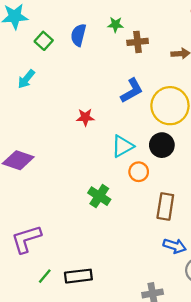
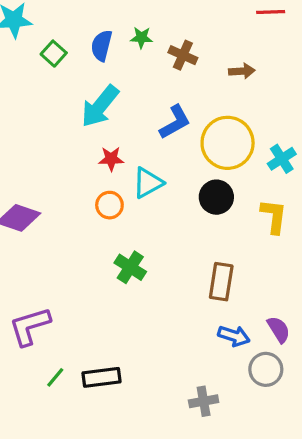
green star: (116, 25) -> (141, 38), moved
brown cross: (138, 42) -> (183, 55), turned 30
cyan arrow: (26, 79) -> (100, 106), moved, size x1.6
cyan triangle: (122, 146) -> (148, 183), moved
orange circle: (139, 172) -> (109, 205), moved

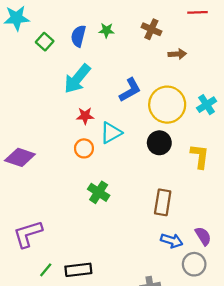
brown cross: (183, 55) -> (151, 29), moved
cyan cross: (282, 159) -> (207, 105), moved

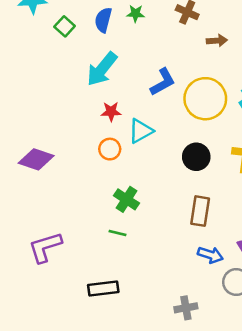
black circle: (159, 143) -> (196, 157), moved
green line: (46, 270) -> (117, 233), moved, turned 64

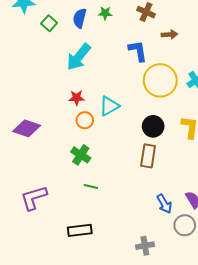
blue L-shape: (163, 82) -> (138, 51), moved, turned -70
red star: (111, 112) -> (77, 98), moved
green cross: (127, 199) -> (81, 155), moved
brown rectangle: (200, 211) -> (148, 156), moved
blue arrow: (210, 255) -> (164, 204), turned 42

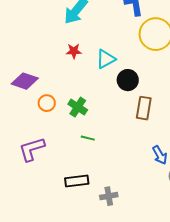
orange circle: (85, 120) -> (47, 103), moved
black circle: (153, 126) -> (128, 80), moved
gray cross: (145, 246) -> (109, 196), moved

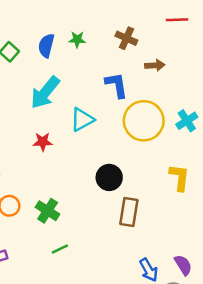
cyan triangle: (106, 59) -> (82, 120), moved
green line: (88, 138) -> (60, 249), turned -40

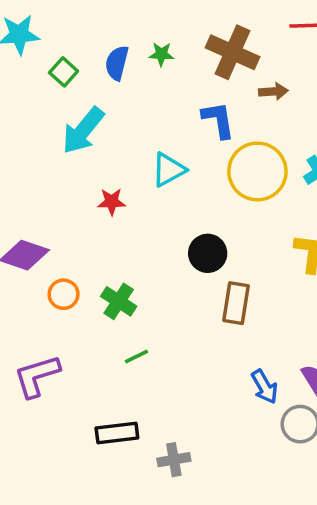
brown cross: (126, 38) -> (233, 52), size x1.6
cyan arrow: (45, 92) -> (83, 131), moved

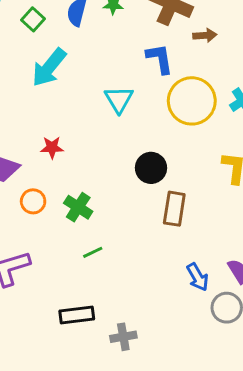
cyan triangle: (168, 170) -> (119, 99), turned -32
red star: (112, 202) -> (52, 147), moved

